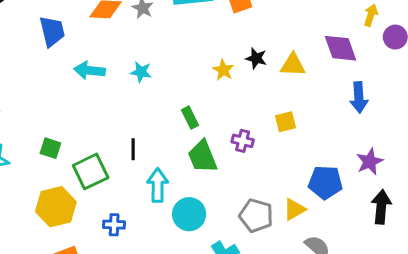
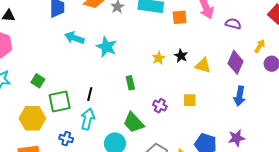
purple diamond: (341, 48) -> (236, 62), turned 30
cyan star: (141, 72) -> (107, 47), size x1.5
green trapezoid: (202, 157) -> (134, 123), moved, turned -35
cyan arrow: (158, 185) -> (88, 119), moved

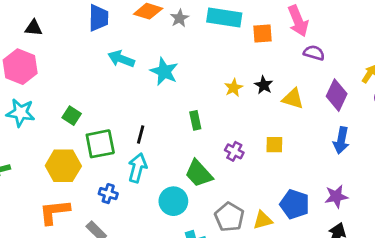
purple semicircle: (233, 24) -> (314, 53), moved

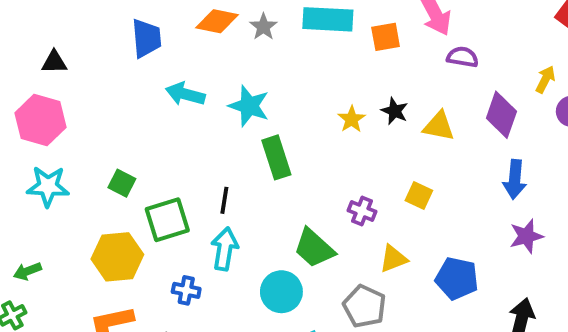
green rectangle: (195, 120) -> (276, 157), moved, size x1.5
yellow square: (274, 145) -> (419, 195), turned 30
purple star: (336, 196) -> (526, 236), moved
yellow triangle: (263, 220) -> (393, 259), moved

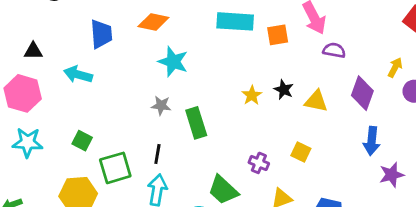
gray star: (263, 27) -> (161, 106), moved, turned -30
cyan arrow: (185, 94) -> (78, 75), moved
cyan star: (249, 106) -> (173, 62), moved
purple star: (526, 236) -> (392, 175), moved

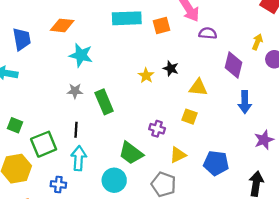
yellow triangle: (316, 101) -> (198, 88), moved
purple star: (392, 175) -> (264, 140), moved

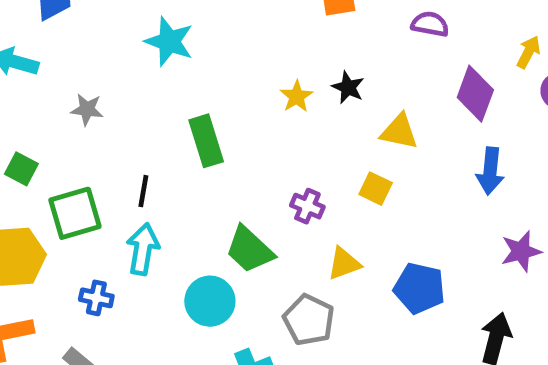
gray star: (75, 91) -> (87, 109), moved

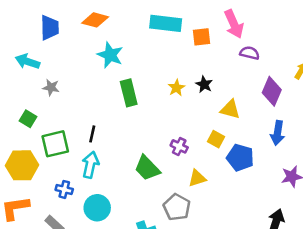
gray star: (87, 109) -> (51, 87), moved
green rectangle: (206, 141) -> (129, 93), moved
blue pentagon: (419, 288) -> (240, 158), moved
cyan circle: (210, 301) -> (97, 208), moved

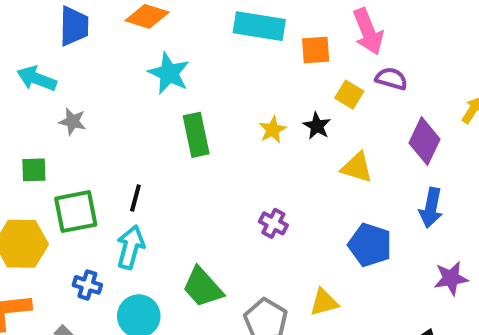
green square: (28, 119) -> (34, 170), turned -35
yellow square: (216, 139) -> (349, 95), moved
green trapezoid: (147, 168) -> (203, 287), moved
yellow triangle: (197, 178) -> (324, 302), moved

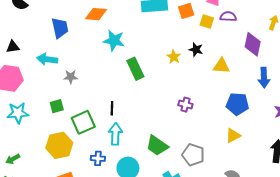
yellow square: (349, 95) -> (207, 22), moved
yellow triangle: (324, 302) -> (233, 135), moved

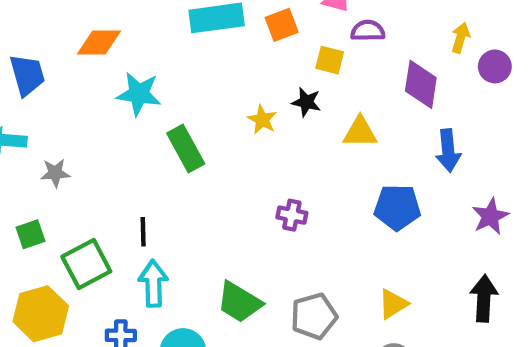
yellow square: (207, 22) -> (330, 60), moved
yellow triangle: (233, 135) -> (393, 304), moved
gray pentagon: (193, 155) -> (314, 316), turned -30

